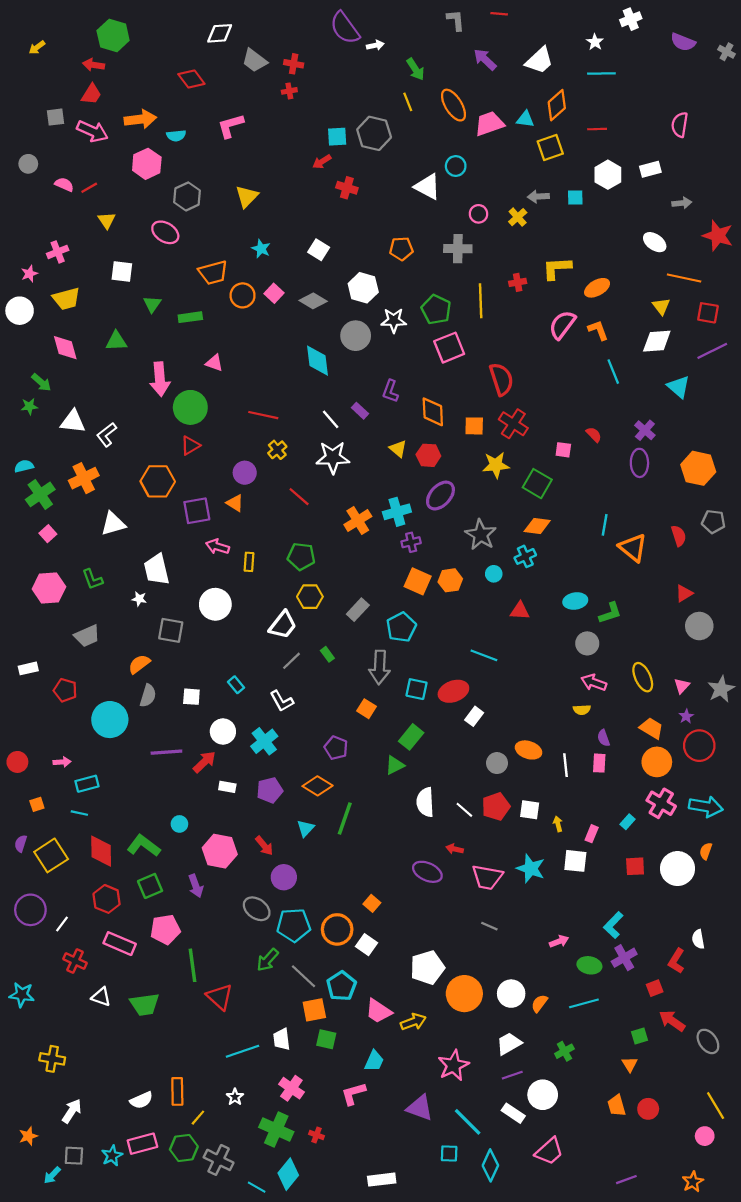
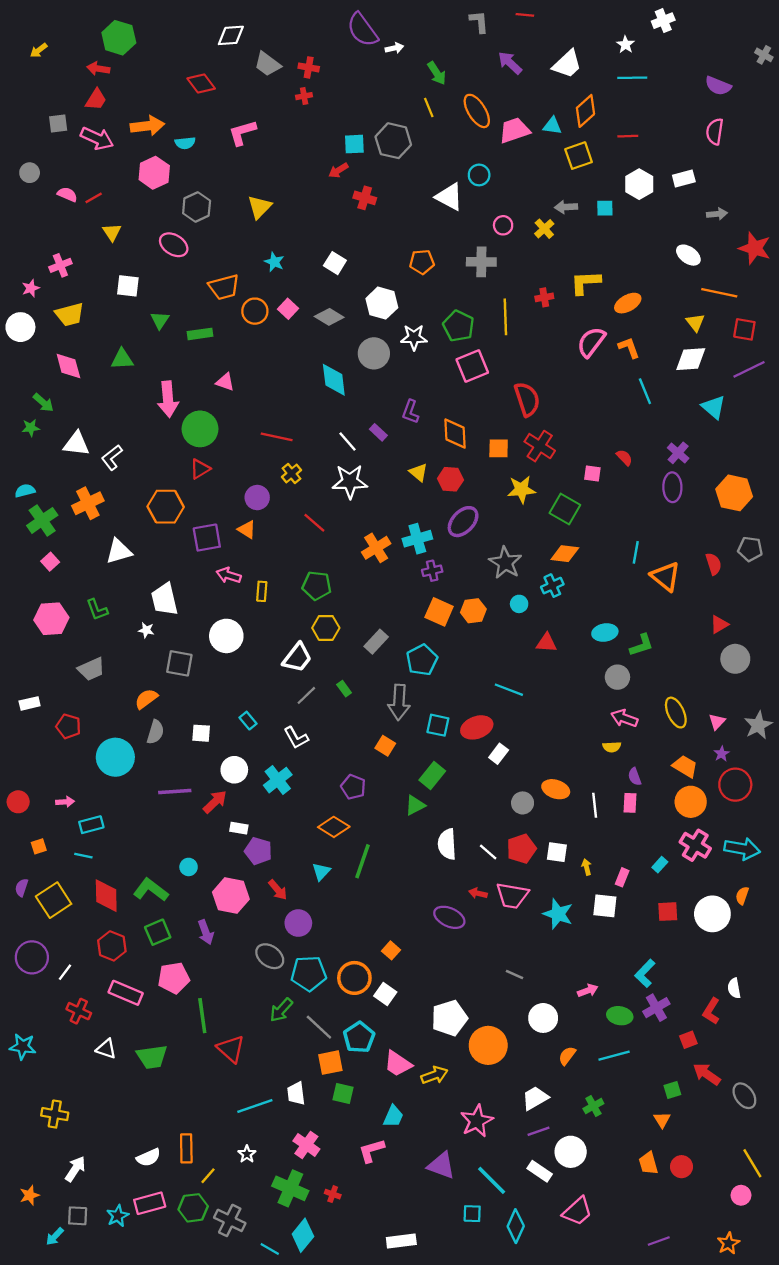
purple semicircle: (683, 42) -> (718, 86), moved
purple pentagon: (270, 790) -> (258, 851), moved, turned 30
pink trapezoid: (487, 877) -> (512, 896), moved
white circle: (511, 994) -> (543, 1018), moved

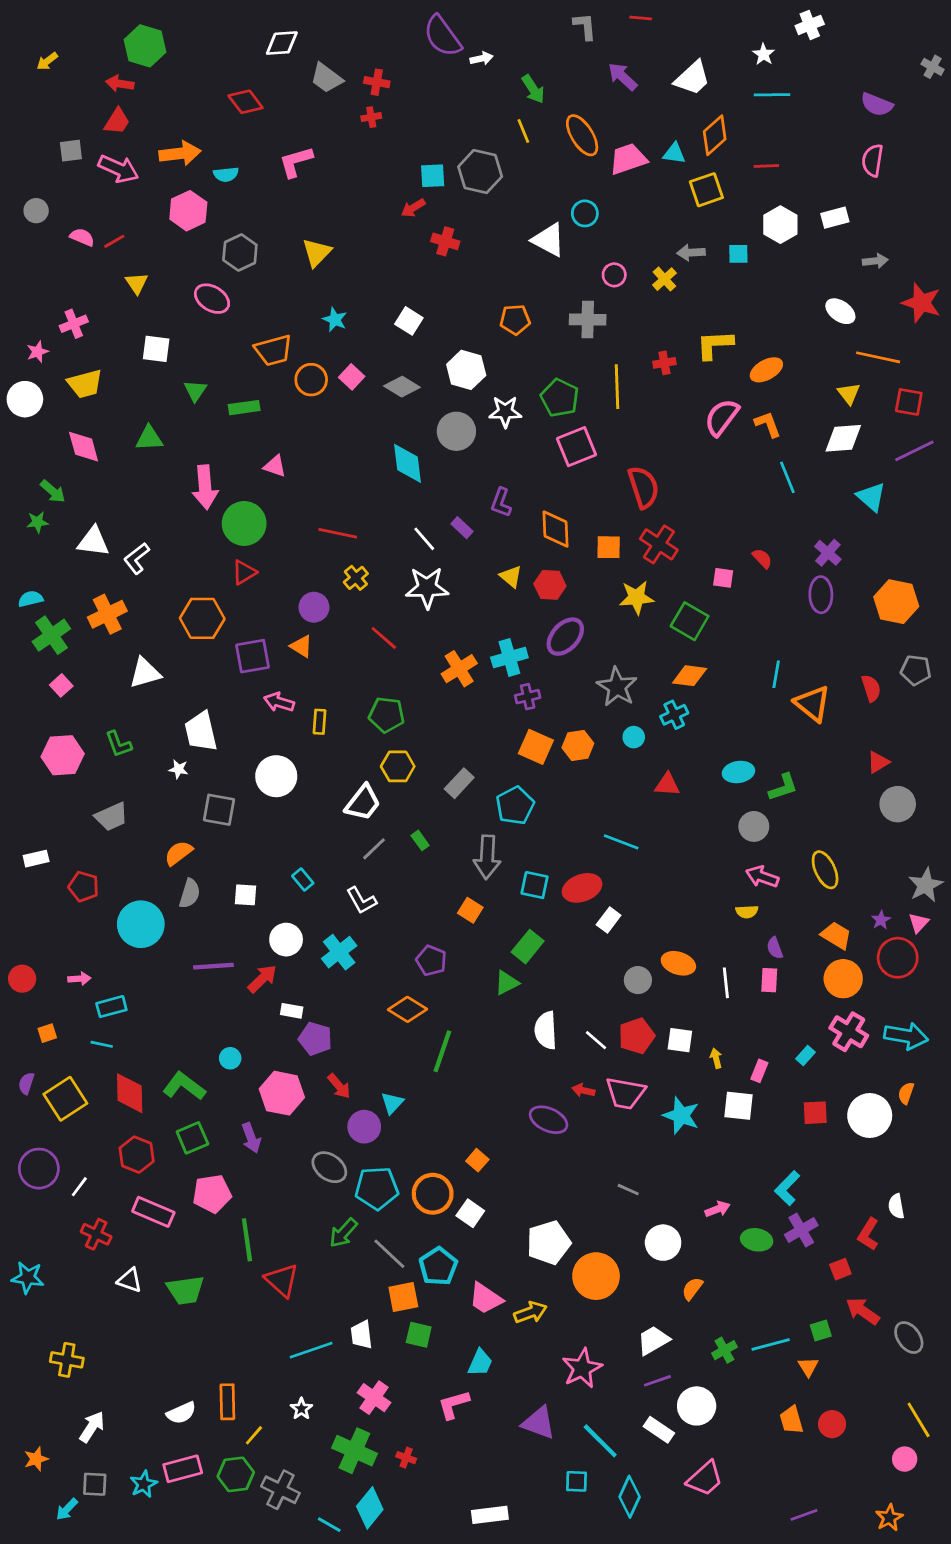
pink triangle: (717, 722) -> (919, 923), moved
cyan triangle: (321, 872) -> (392, 1103), moved
cyan line: (614, 1056) -> (771, 1345), moved

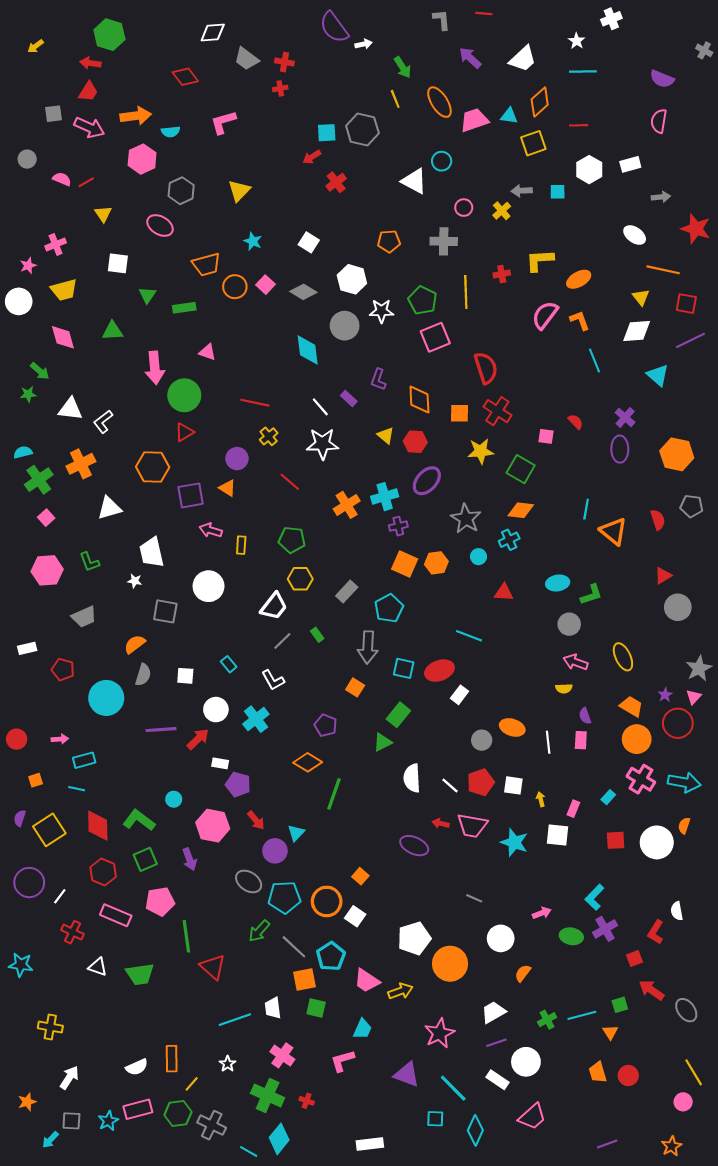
red cross: (445, 241) -> (336, 182), turned 36

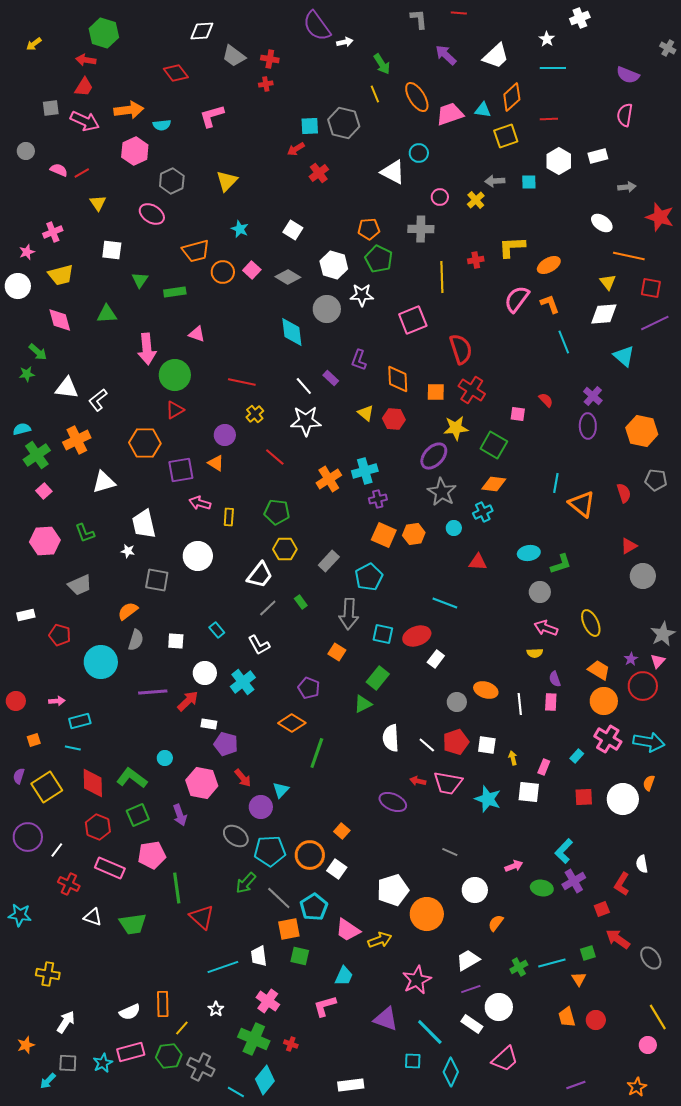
green pentagon: (423, 300) -> (379, 259), moved
purple ellipse: (427, 481) -> (434, 456), moved

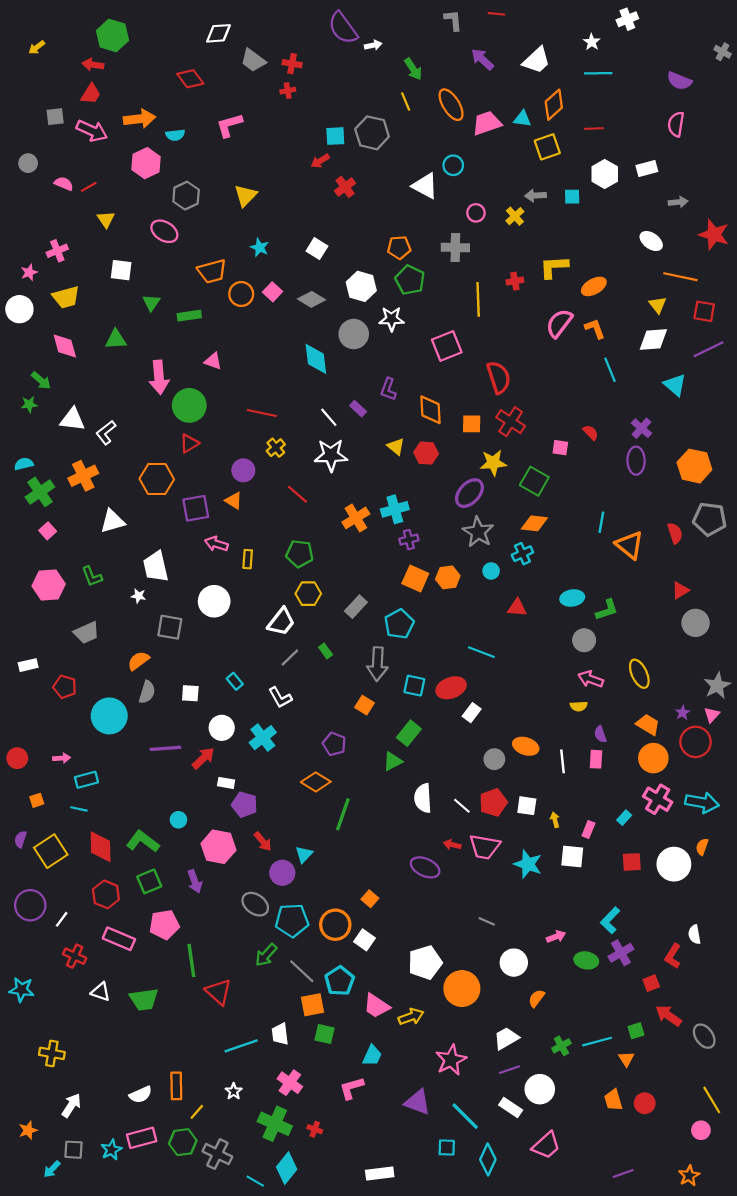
gray pentagon: (656, 480) -> (710, 519), size x1.4

